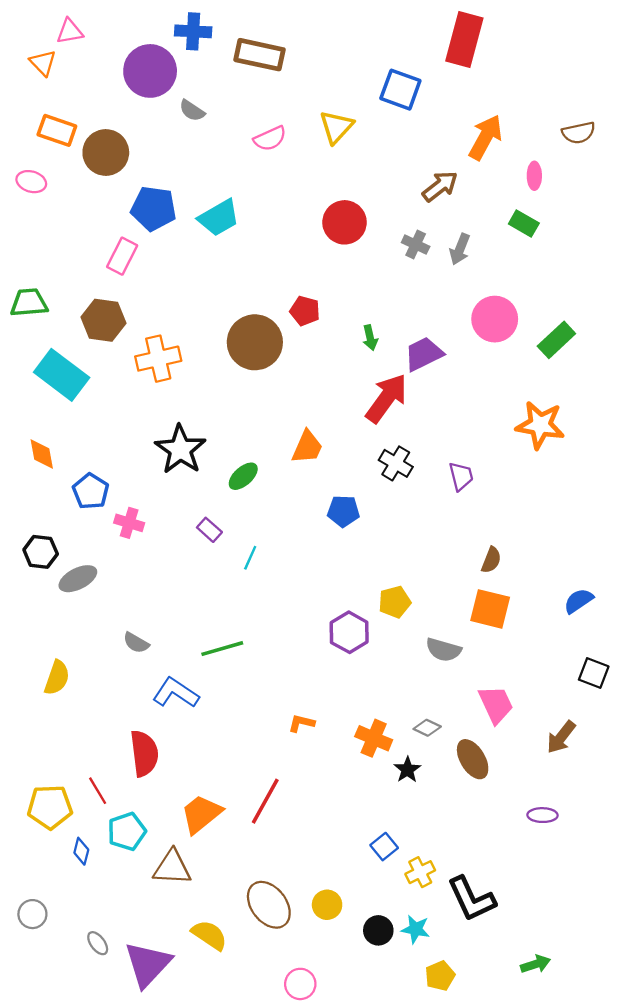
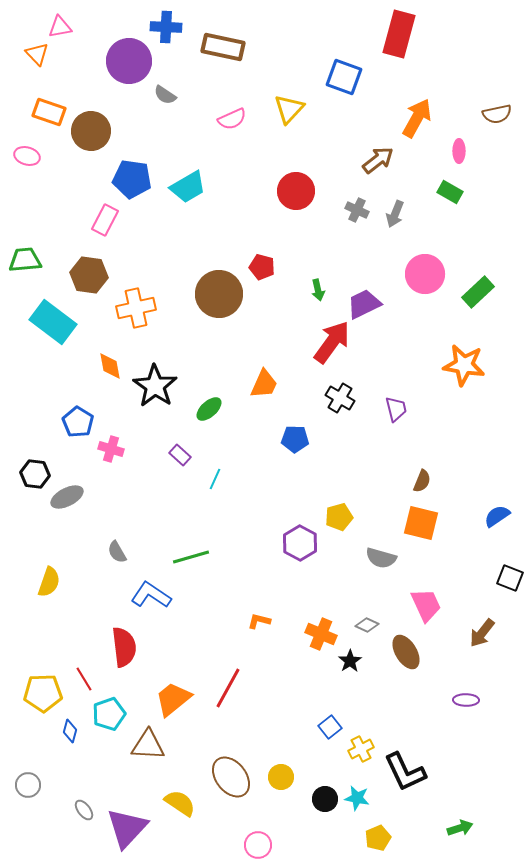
orange diamond: (42, 454) -> (110, 366), moved
gray semicircle: (136, 643) -> (117, 552), turned 30

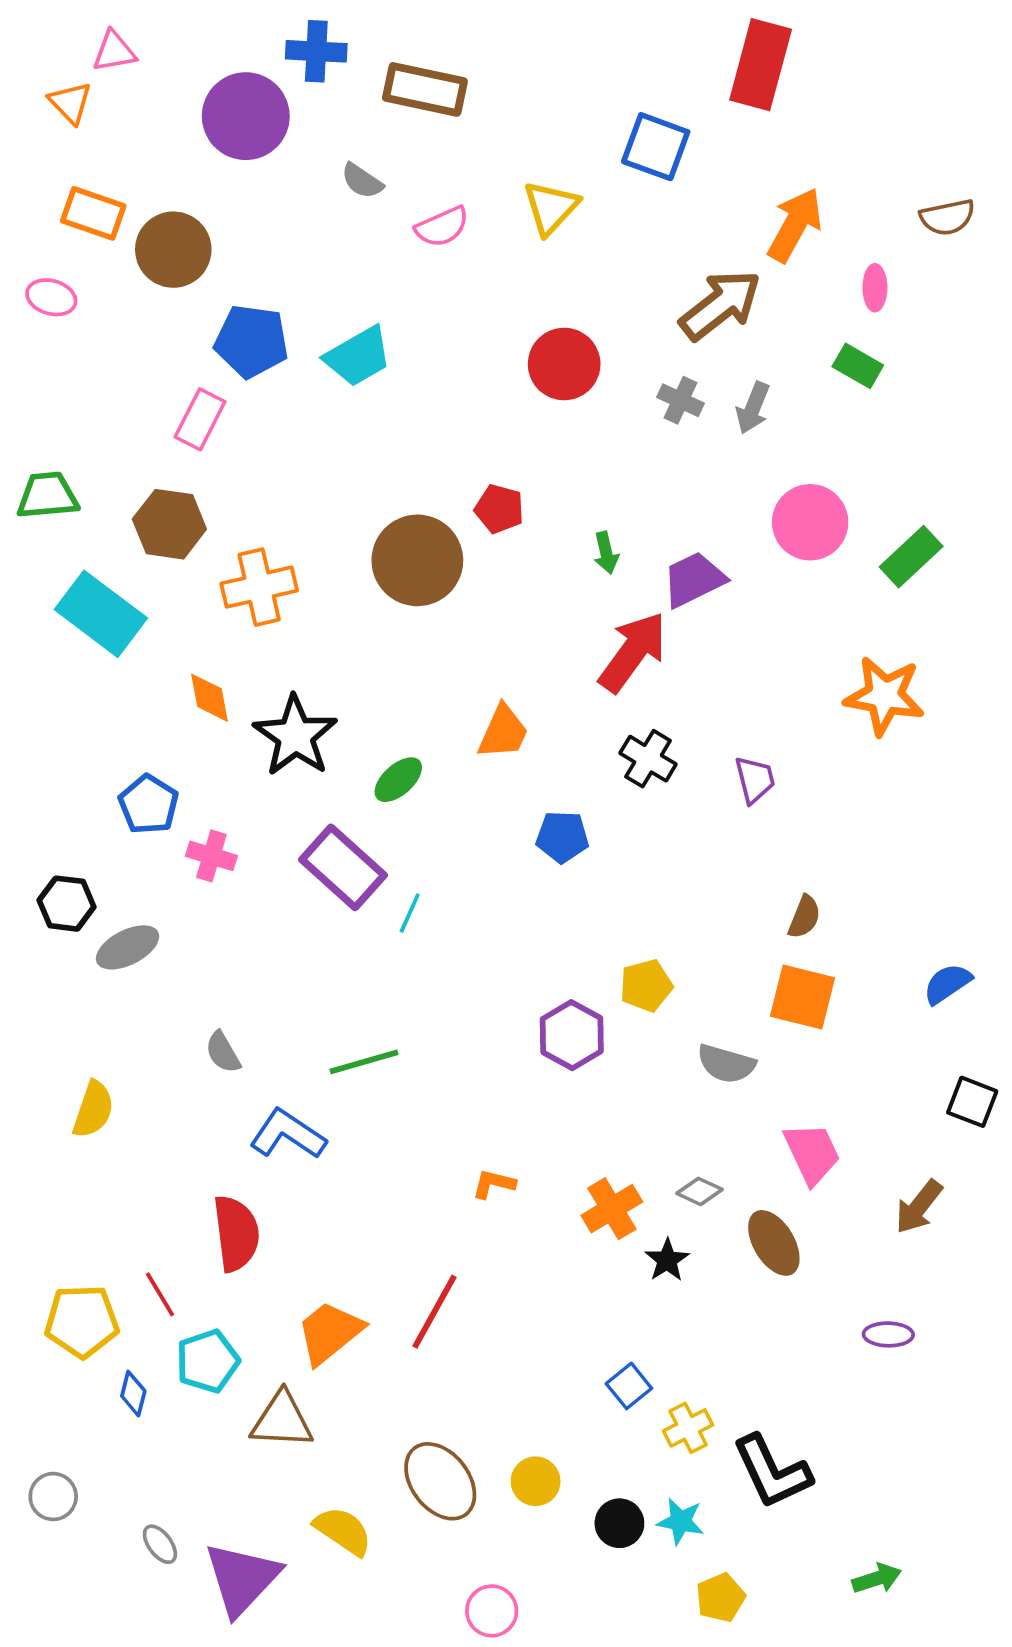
gray semicircle: (165, 95) -> (362, 181), moved
brown arrow: (378, 160) -> (720, 305), size x1.4
purple rectangle: (180, 455) -> (343, 867), size x2.0
orange cross: (321, 634) -> (612, 1209), turned 36

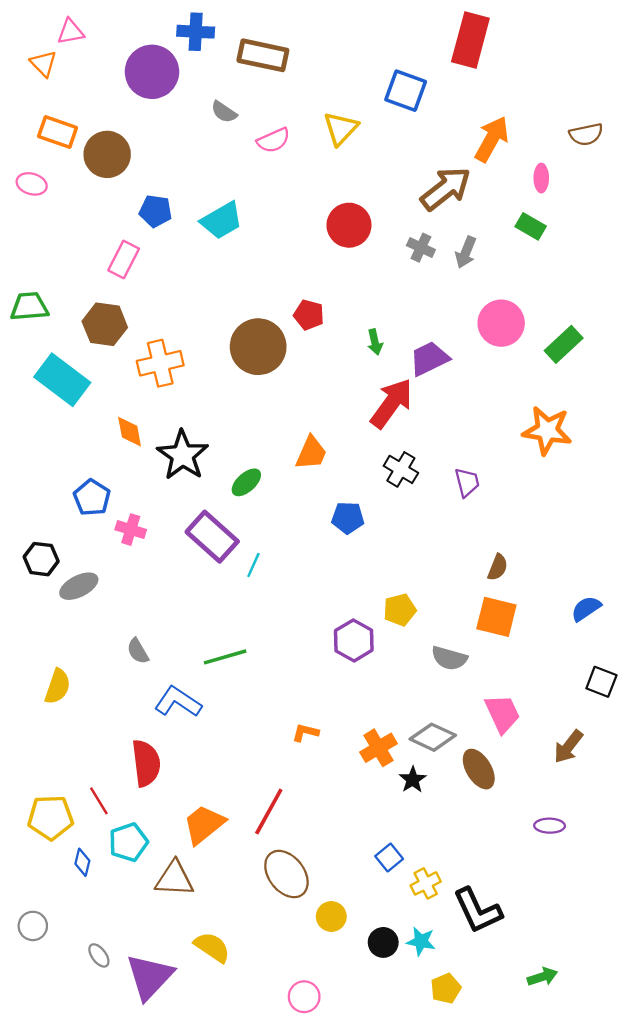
blue pentagon: (251, 341) -> (156, 211), size x0.7
gray diamond: (700, 1191) -> (433, 737), size x1.6
brown ellipse: (440, 1481) -> (286, 874), moved

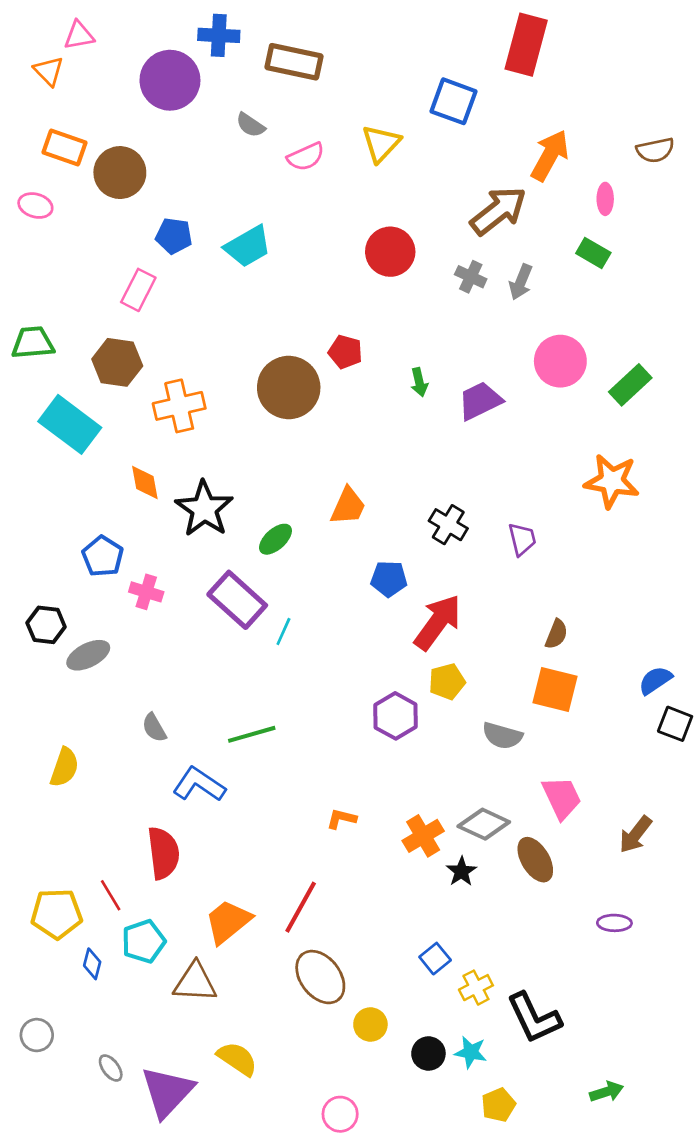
red arrow: (391, 403) -> (438, 622), moved
black square: (601, 682) -> (675, 724), moved

